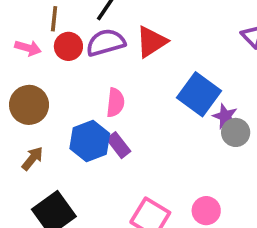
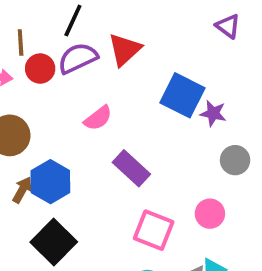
pink semicircle: (115, 103) -> (98, 118), turned 56
gray circle: (236, 132) -> (235, 160), moved
blue hexagon: (90, 141) -> (50, 182), moved
purple rectangle: (119, 145) -> (131, 168), moved, size x1.4

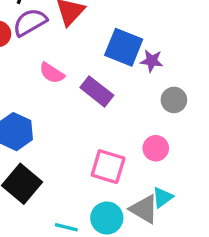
pink semicircle: (98, 118) -> (52, 73), turned 75
purple rectangle: (131, 168) -> (97, 91), moved

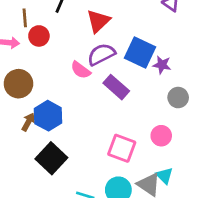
purple semicircle: (30, 22) -> (101, 54), moved
cyan triangle: (163, 197) -> (164, 176), turned -42

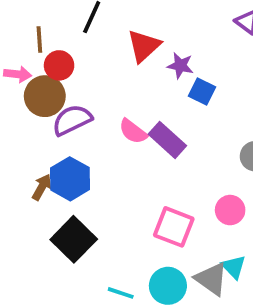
blue square: (140, 53) -> (202, 91), size x0.6
purple semicircle: (101, 54) -> (72, 120), moved
purple star: (162, 65) -> (180, 66), moved
pink semicircle: (81, 70) -> (133, 131), moved
brown circle: (18, 84) -> (45, 96), moved

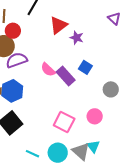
blue square: (202, 91) -> (85, 67), moved

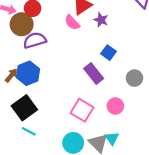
pink semicircle: (48, 70) -> (72, 22), moved
purple rectangle: (66, 76) -> (94, 74), moved
cyan line: (33, 154) -> (29, 131), moved

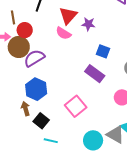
brown arrow: (11, 75) -> (26, 109), moved, turned -40
black square: (24, 108) -> (41, 121), size x0.7
pink square: (82, 110) -> (76, 106), moved, turned 35

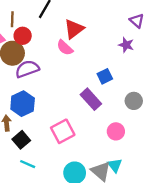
purple star: (88, 24) -> (126, 45), moved
blue square: (103, 51) -> (105, 76), turned 32

